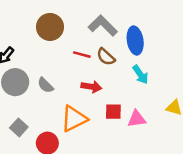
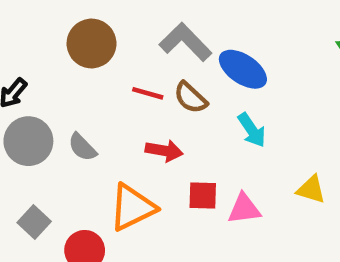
blue ellipse: (135, 40) -> (243, 69), turned -48

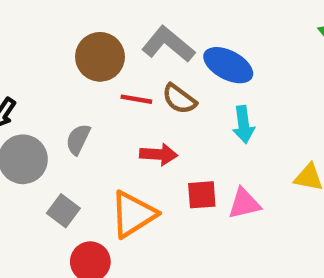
brown circle: (92, 44) -> (100, 57), moved
cyan arrow: (252, 130) -> (243, 125), turned 33
gray semicircle: (82, 147) -> (78, 139), moved, turned 76
gray square: (34, 222) -> (63, 211), moved

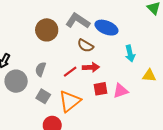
red line: (136, 99) -> (70, 72), moved, turned -40
cyan arrow: (243, 125) -> (130, 54), moved
red arrow: (159, 154) -> (91, 67), moved
gray square: (63, 211) -> (43, 96), moved

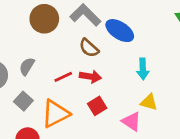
yellow triangle: (149, 76) -> (149, 102), moved
red square: (101, 89) -> (97, 106), turned -32
pink triangle: (121, 91) -> (131, 121), moved, turned 42

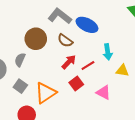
brown circle: (44, 19) -> (36, 39), moved
red line: (63, 77) -> (88, 66), moved
red arrow: (90, 77) -> (69, 62), turned -49
yellow triangle: (149, 102) -> (122, 71), moved

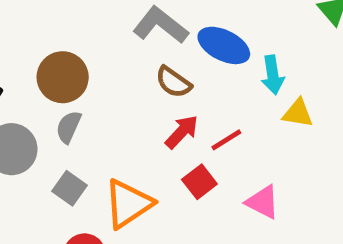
brown circle: (36, 39) -> (63, 77), moved
cyan arrow: (108, 52) -> (273, 75), moved
yellow triangle: (122, 71) -> (298, 113), moved

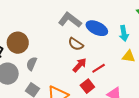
cyan arrow: (273, 75) -> (124, 33), moved
brown circle: (63, 77) -> (18, 43), moved

